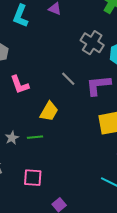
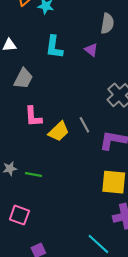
cyan L-shape: (21, 16) -> (54, 47), turned -30
yellow trapezoid: (49, 111) -> (59, 131), moved

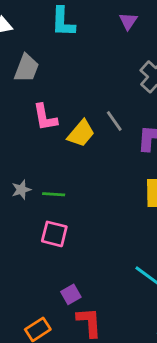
purple triangle: (91, 50) -> (128, 21), moved, turned 32
pink square: (19, 215) -> (54, 234), moved

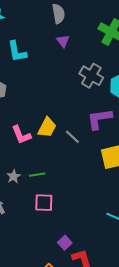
pink L-shape: (45, 117) -> (21, 135), moved
gray line: (114, 121) -> (72, 137), moved

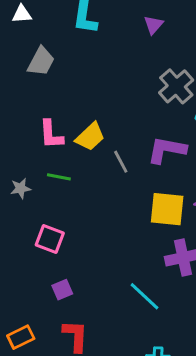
green line: (37, 175) -> (59, 177), moved
purple square: (65, 243) -> (62, 290), moved

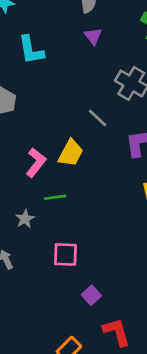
pink L-shape: (51, 134) -> (36, 163), turned -120
gray line: (121, 162) -> (98, 118), moved

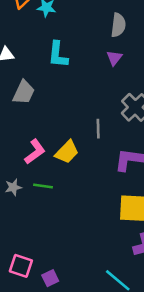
gray line: (98, 118) -> (98, 129), turned 30
gray star: (25, 219) -> (13, 187), moved
pink square: (65, 254) -> (21, 266), moved

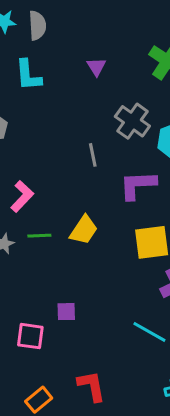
gray semicircle: (118, 25) -> (37, 25), moved
yellow trapezoid: (67, 152) -> (84, 230), moved
purple square: (50, 278) -> (66, 312), moved, turned 35

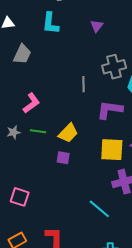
gray cross: (132, 121) -> (114, 67), turned 30
purple square: (66, 312) -> (63, 158), moved

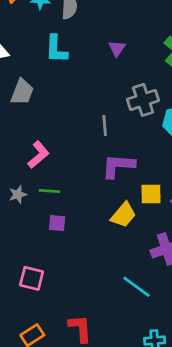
purple L-shape: (110, 110) -> (118, 166), moved
yellow trapezoid: (68, 133) -> (123, 215), moved
yellow square: (112, 150) -> (151, 194), moved, size x0.7
purple square: (63, 158) -> (57, 223), moved

